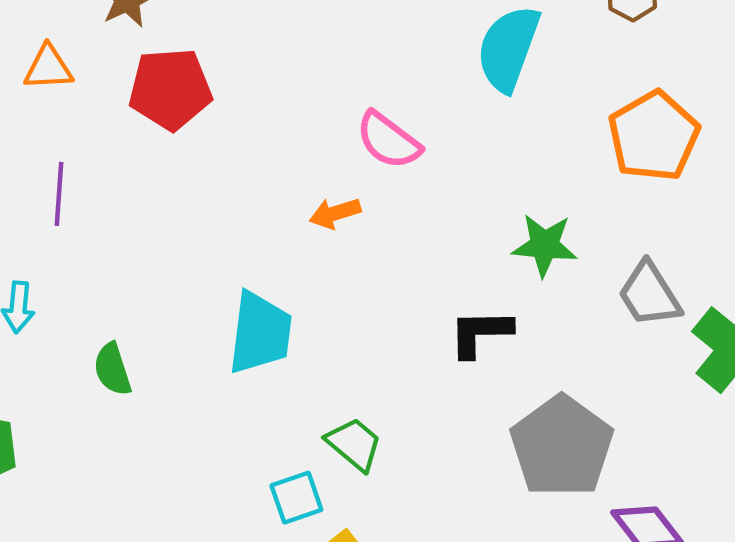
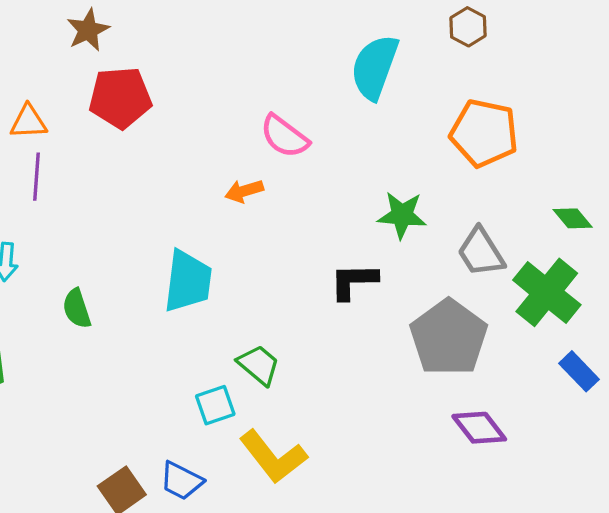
orange triangle: (48, 68) -> (28, 122), moved
orange pentagon: (654, 136) -> (484, 133), turned -30
gray pentagon: (562, 446) -> (449, 338), moved

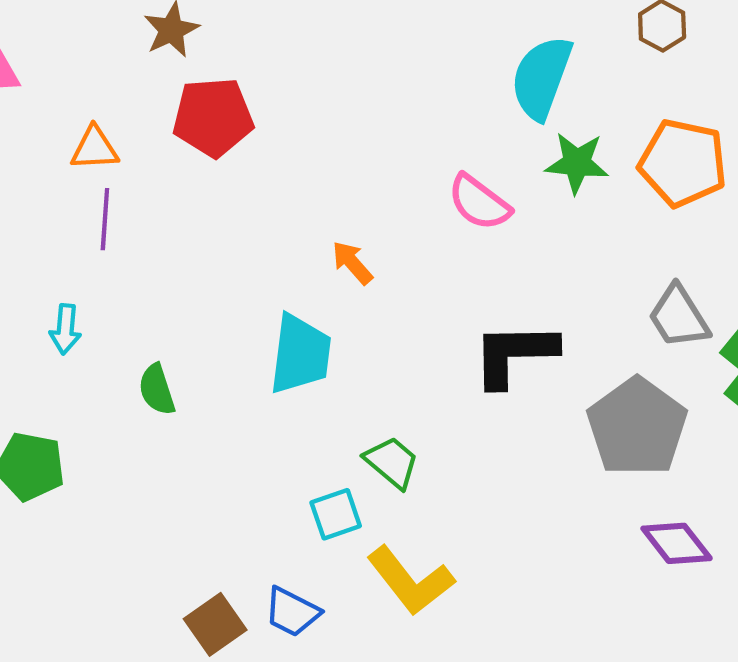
pink semicircle: (284, 136) -> (479, 202), moved
orange arrow: (244, 191) -> (352, 263), moved, turned 66
green star: (402, 215) -> (577, 163), moved
black L-shape: (354, 281) -> (514, 354), size x1.4

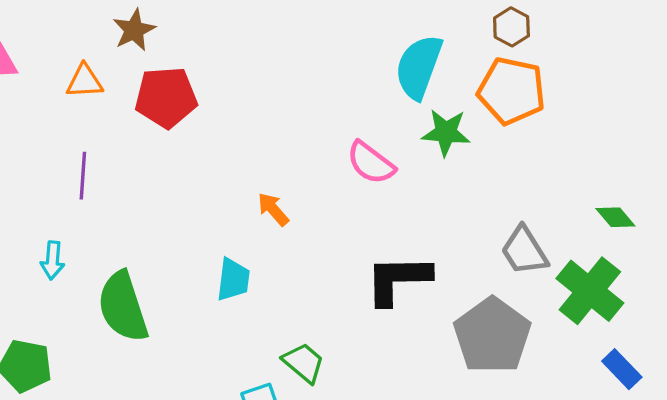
orange triangle: (95, 148) -> (84, 81), moved
orange pentagon: (683, 163) -> (511, 91), moved
cyan trapezoid: (300, 354) -> (233, 280), size x0.7
green semicircle: (157, 390) -> (123, 307), size x1.8

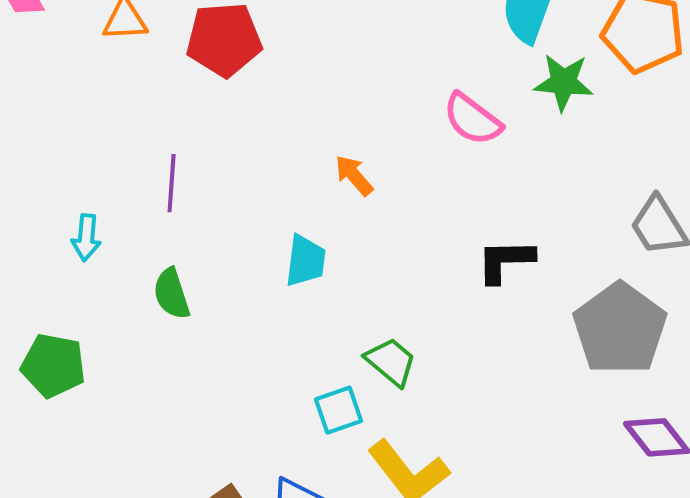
purple line: (83, 176) -> (172, 183), moved
black L-shape: (398, 280) -> (505, 261), size x0.7
green semicircle: (123, 307) -> (172, 294), size x0.6

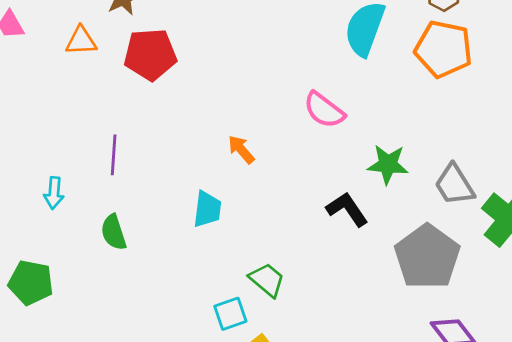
green star: (564, 82) -> (388, 164), moved
black L-shape: (505, 261) -> (347, 209), turned 57

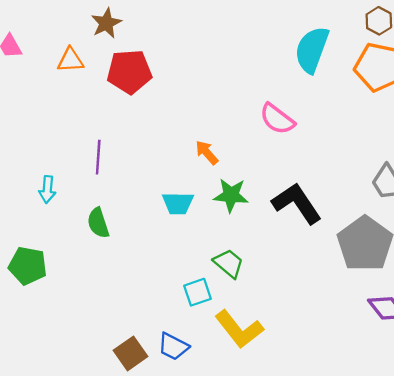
green star: (388, 164) -> (231, 195), moved
cyan trapezoid: (207, 209) -> (178, 203), turned 84
black L-shape: (347, 209) -> (297, 203), size x1.4

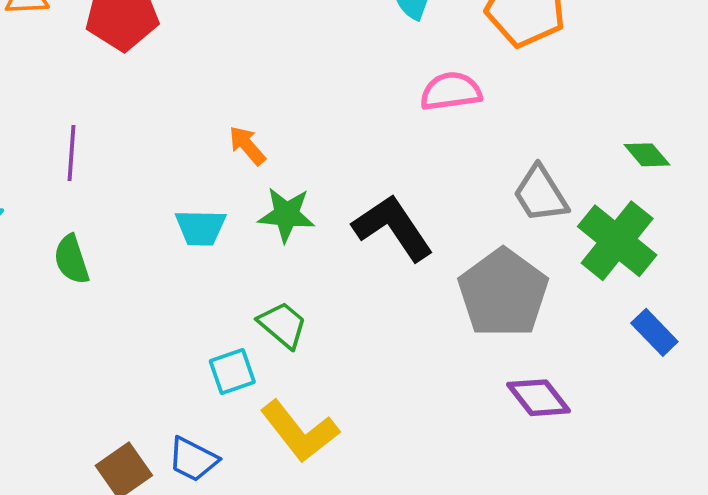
pink semicircle: (277, 119) -> (451, 91), moved, turned 135

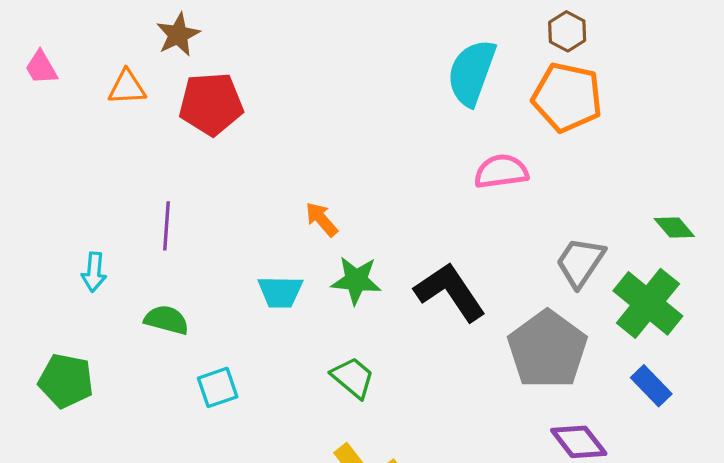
gray trapezoid: (540, 194) -> (580, 262), turned 66
green semicircle: (72, 259) -> (167, 320), turned 123
blue rectangle: (654, 332) -> (651, 386), moved
cyan square: (232, 372) -> (218, 387), moved

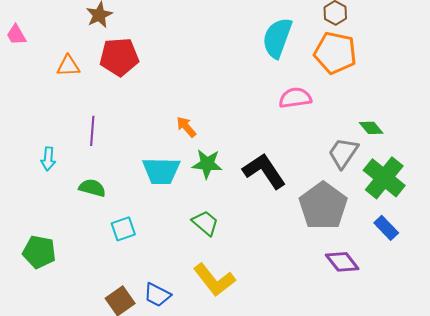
orange triangle: (127, 87) -> (68, 66), moved
green diamond: (674, 228) -> (371, 128), moved
cyan trapezoid: (280, 292) -> (161, 171), size x1.4
green pentagon: (66, 381) -> (39, 252), moved

